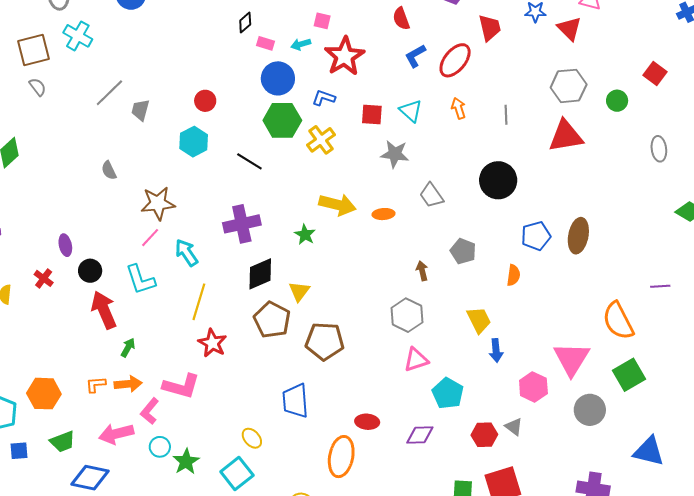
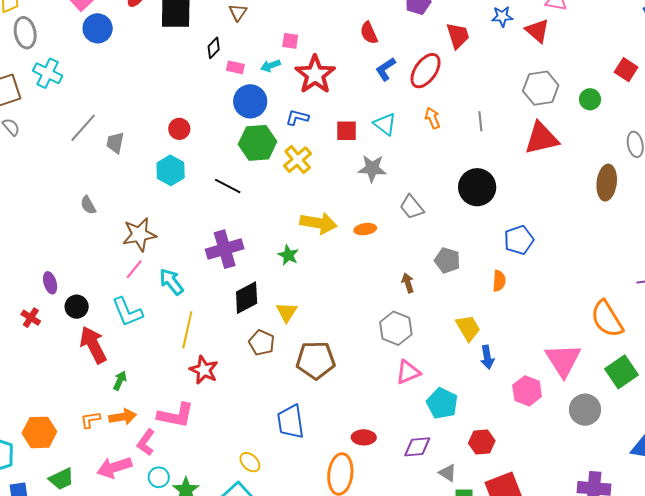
brown ellipse: (578, 236) -> (607, 183), moved
brown pentagon: (272, 320) -> (262, 343), size x0.7
gray triangle: (514, 427) -> (448, 473), moved

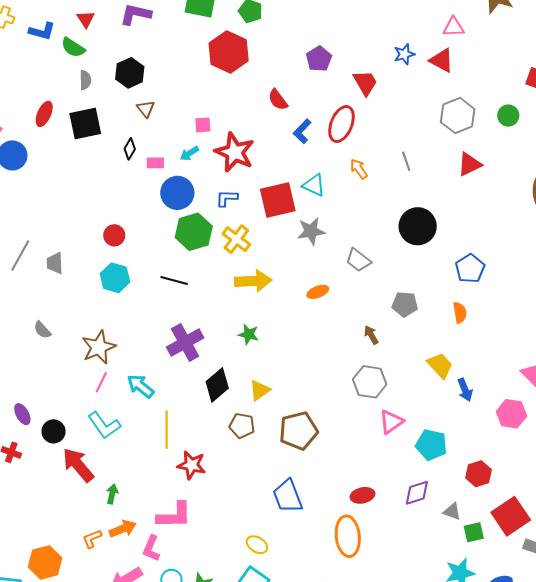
red square: (347, 131) -> (278, 200), size x1.6
red triangle: (541, 138) -> (469, 164), size x0.7
yellow arrow: (318, 223) -> (253, 281), moved
yellow triangle: (287, 312) -> (260, 390), turned 35

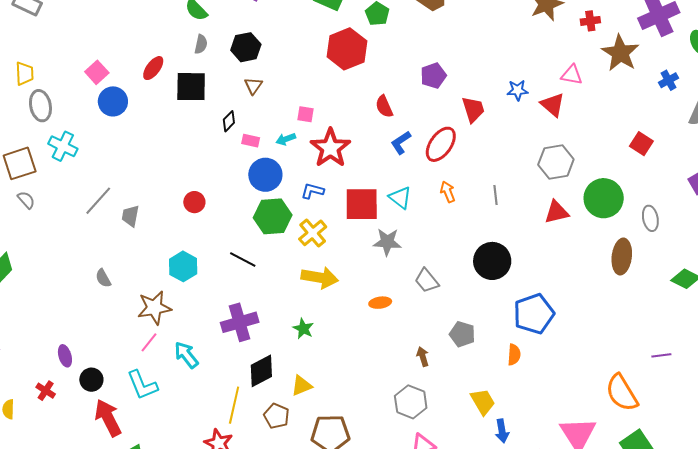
green circle: (508, 116) -> (604, 198), moved, size x1.8
blue pentagon: (470, 269) -> (534, 314), size x1.4
cyan hexagon: (115, 278) -> (183, 266), moved
yellow line: (167, 430) -> (234, 405), moved

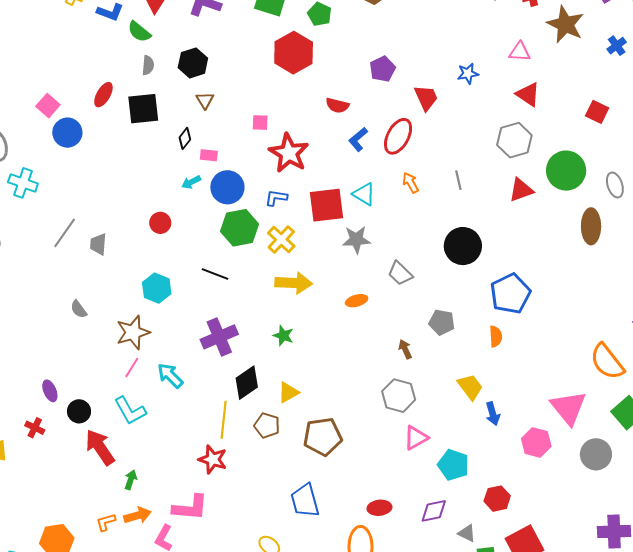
red triangle: (553, 105) -> (528, 94), moved
red semicircle: (384, 106) -> (337, 105), turned -45
cyan arrow: (286, 139) -> (191, 182), moved

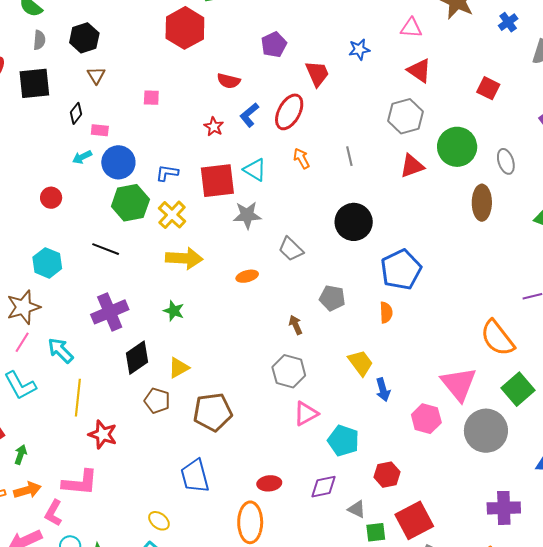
red star: (289, 153) -> (214, 127), moved, size x0.5
yellow line: (224, 420) -> (78, 398), moved
gray circle: (596, 454) -> (486, 431), size x1.4

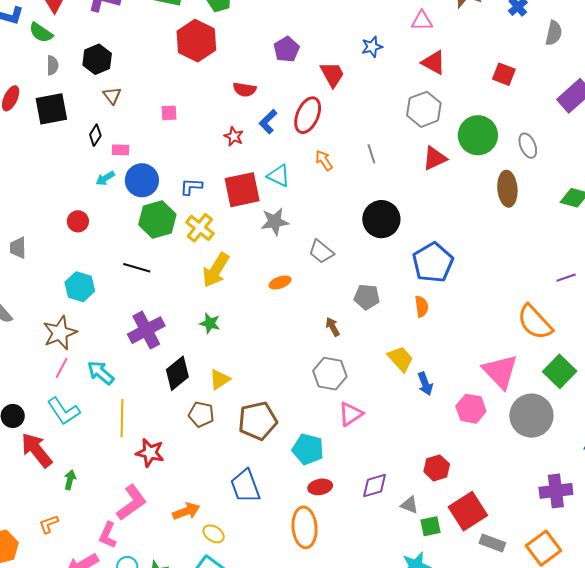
yellow arrow: (184, 258) -> (216, 270), turned 123
cyan pentagon: (343, 441) -> (308, 449), moved
pink L-shape: (80, 483) -> (132, 503), turned -36
orange arrow: (27, 490) -> (186, 511), moved

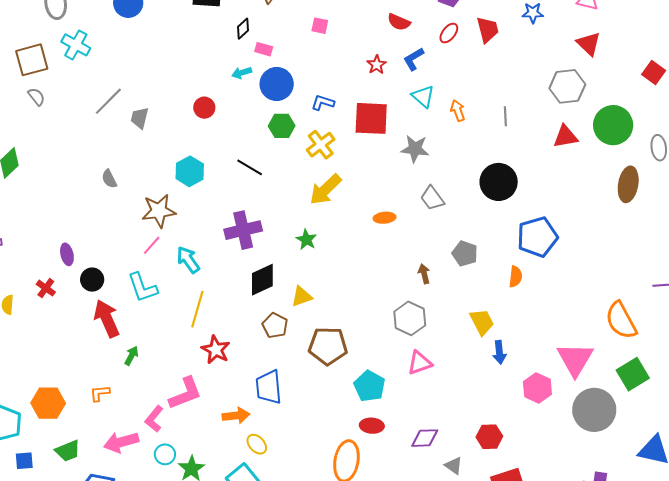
red ellipse: (308, 115) -> (449, 33), moved, size x0.6
cyan triangle: (279, 176) -> (423, 96), moved
green hexagon: (157, 220) -> (282, 126), size x0.7
gray star: (275, 222) -> (415, 149), moved
blue trapezoid: (245, 486) -> (269, 387), moved

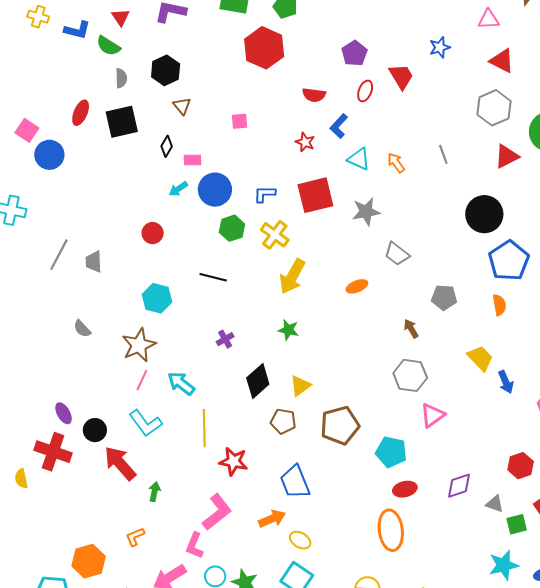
black circle: (499, 182) -> (484, 214), moved
purple cross: (243, 230) -> (225, 339), size x0.5
red cross: (46, 288) -> (53, 452), size x1.8

